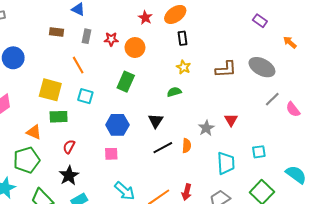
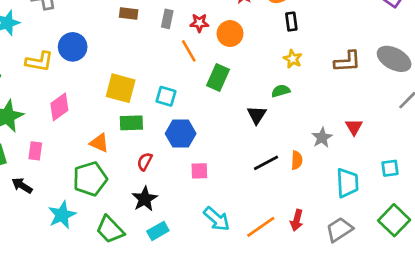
orange line: (78, 65) -> (189, 51), moved
black triangle: (156, 121) -> (257, 115), moved
blue hexagon: (117, 125) -> (181, 134), moved

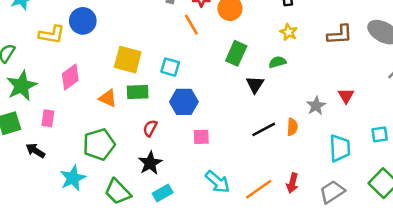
green rectangle: (218, 78) -> (236, 53), moved
orange triangle: (99, 143) -> (108, 98), moved

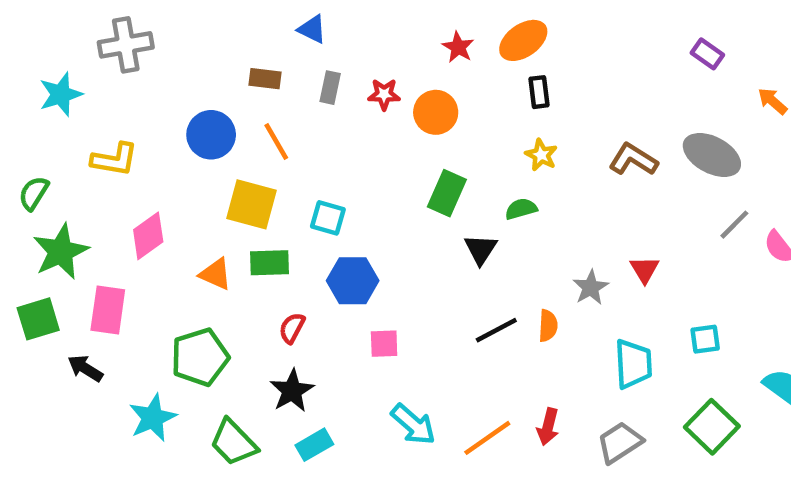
blue circle: (83, 21) -> (211, 135), moved
orange line: (191, 25) -> (276, 141), moved
brown L-shape: (340, 35) -> (633, 159), turned -145
pink rectangle: (48, 118) -> (108, 310), size x1.5

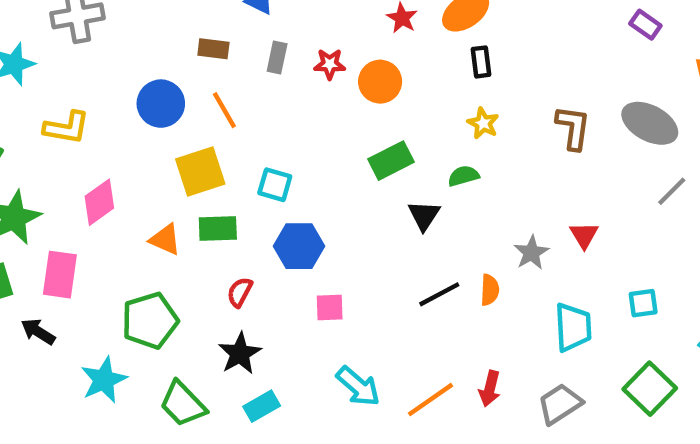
brown L-shape: (633, 159) -> (573, 128), turned 66
green rectangle: (447, 193) -> (391, 161), turned 39
yellow square: (252, 204) -> (200, 172), turned -33

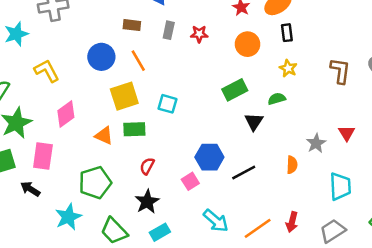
orange circle: (380, 82) -> (247, 44), moved
yellow L-shape: (67, 128) -> (47, 71), turned -128
blue hexagon: (299, 246) -> (209, 157), moved
black line: (439, 294) -> (244, 172), moved
pink square: (330, 307) -> (190, 181), moved, turned -30

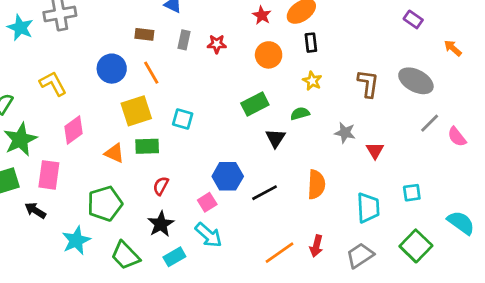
cyan star: (16, 34) -> (20, 28), moved, turned -30
gray star: (316, 143) -> (345, 133), moved, turned -30
orange semicircle: (292, 165) -> (316, 185), size x1.5
cyan arrow: (216, 221) -> (209, 235), moved

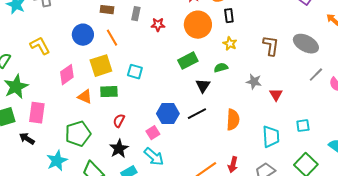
red star: (217, 44) -> (158, 25), moved
orange circle: (269, 55) -> (198, 25), size x1.4
pink diamond: (73, 130) -> (67, 75), moved
black line: (264, 193) -> (197, 114), moved

